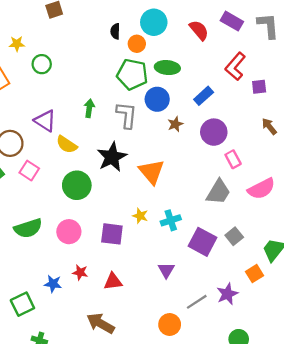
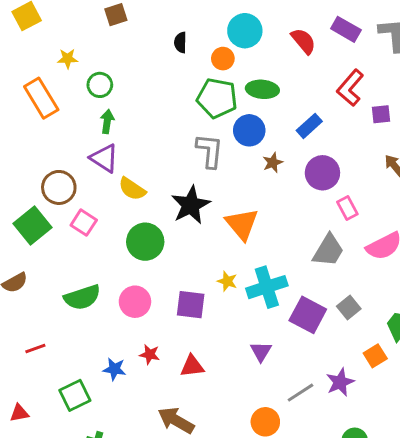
black semicircle: (115, 31) -> (180, 42), moved
green arrow: (89, 108) -> (107, 122), moved
cyan cross: (171, 220) -> (267, 287), size x1.5

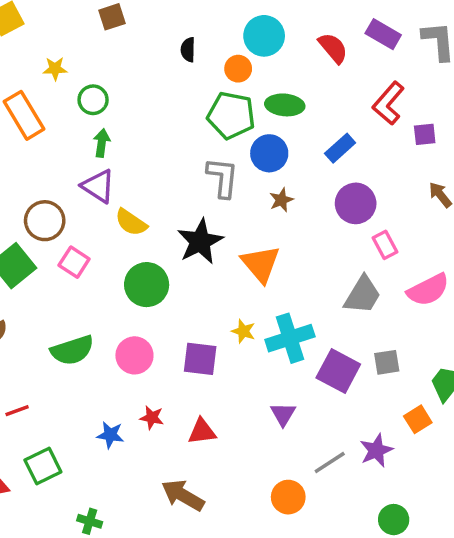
brown star: (273, 163) -> (281, 200), moved
gray square: (349, 308) -> (387, 362), turned 30
green square: (75, 395) -> (43, 466), moved

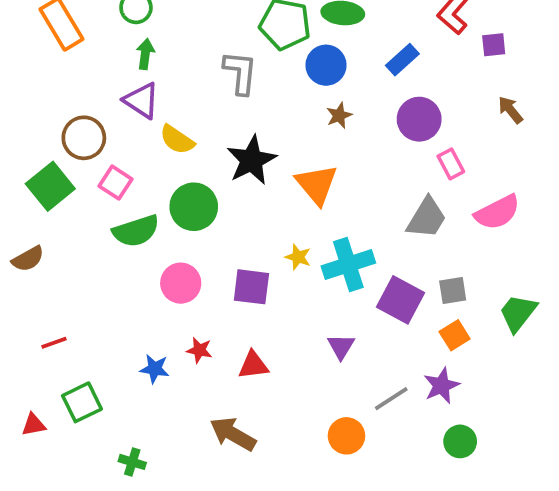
gray L-shape: (223, 177) -> (240, 73), moved
green semicircle: (72, 350) -> (136, 231), moved
orange square: (418, 419) -> (455, 335), moved
green circle: (394, 520) -> (460, 441), moved

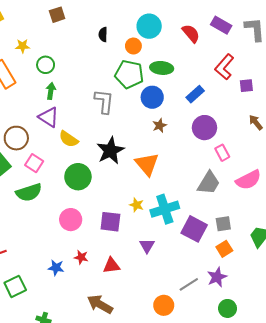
green semicircle: (136, 231) -> (29, 192), moved
purple triangle: (341, 346) -> (147, 246), moved

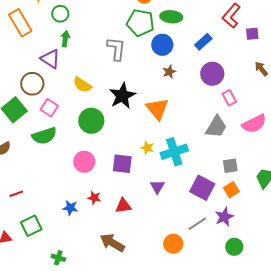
purple triangle: (49, 117) -> (50, 59), moved
purple square: (194, 229) -> (202, 188), moved

